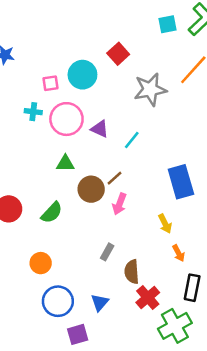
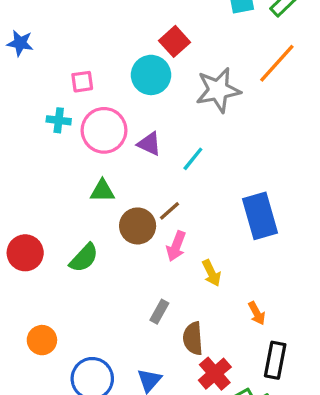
cyan circle: (82, 75) -> (151, 75), moved
yellow arrow: (165, 224) -> (211, 273), moved
orange circle: (41, 263) -> (42, 340), moved

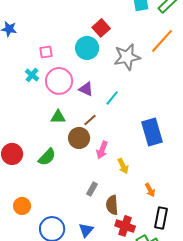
cyan cross: (59, 120) -> (32, 75), turned 32
brown line: (169, 211) -> (90, 120), moved
red cross: (215, 374) -> (125, 226), turned -30

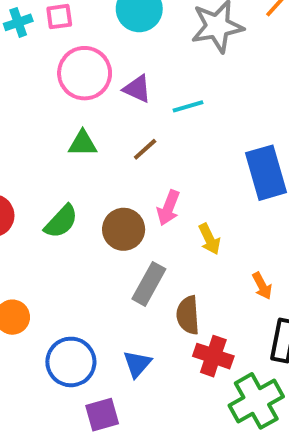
cyan cross: (32, 75) -> (18, 22), moved, turned 32
cyan line: (112, 98) -> (188, 106), turned 35
brown circle: (79, 138) -> (124, 229), moved
gray rectangle: (92, 189) -> (149, 284), size x1.5

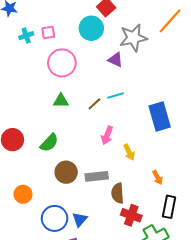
purple triangle: (137, 89) -> (115, 60), moved
cyan line: (188, 106) -> (115, 95), moved
brown circle: (124, 229) -> (66, 172), moved
gray rectangle: (149, 284) -> (97, 176), turned 55
blue triangle: (137, 364) -> (80, 219), moved

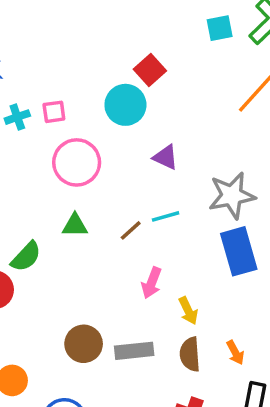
gray star: (133, 38) -> (232, 196), moved
green semicircle: (49, 143) -> (26, 257), moved
brown semicircle: (118, 193) -> (190, 354), moved

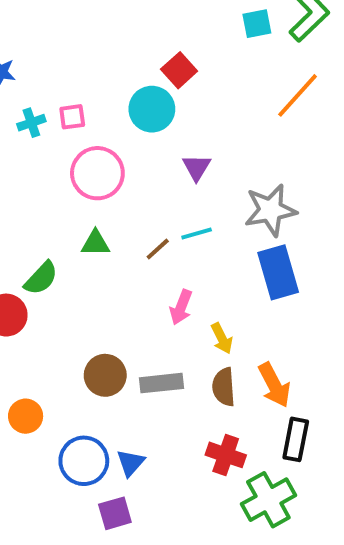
purple triangle: (166, 157) -> (197, 167), turned 36
orange arrow: (235, 353) -> (274, 385), size x1.6

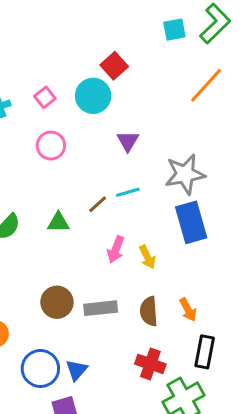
pink square: (72, 117) -> (45, 97), moved, turned -30
pink circle: (97, 173) -> (51, 146), size x0.7
green triangle: (95, 243) -> (58, 222), moved
yellow arrow: (222, 338) -> (147, 257), moved
orange arrow: (274, 385) -> (188, 310), size x0.7

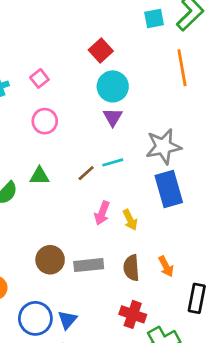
orange line: (206, 85) -> (182, 68), turned -52
cyan circle: (93, 96) -> (113, 86), moved
green triangle: (58, 222) -> (39, 176), moved
black rectangle: (205, 352) -> (197, 298), moved

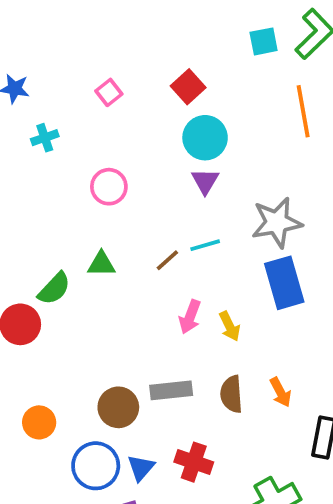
pink square: (39, 78) -> (109, 92), moved
brown circle: (50, 260) -> (118, 407), moved
red cross: (133, 314) -> (194, 462), moved

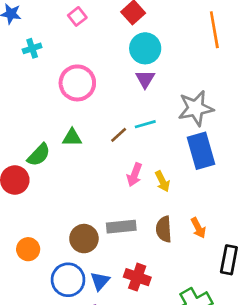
pink circle: (109, 187) -> (77, 83), size x1.4

